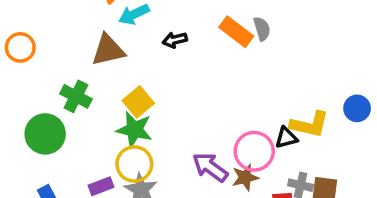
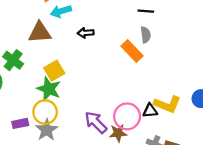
orange rectangle: (236, 32) -> (132, 51), moved

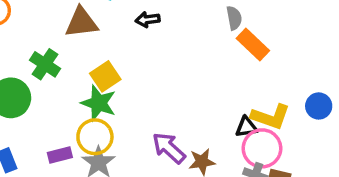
orange rectangle: (132, 51) -> (253, 44), moved
pink circle: (127, 116) -> (262, 148), moved

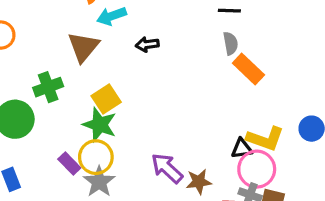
brown triangle: (81, 22) -> (83, 47), turned -44
green cross: (45, 64) -> (48, 87), turned 36
purple rectangle: (60, 155) -> (69, 164), moved, turned 60

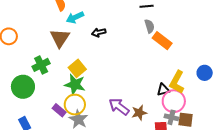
yellow L-shape: (265, 139) -> (177, 82), turned 105

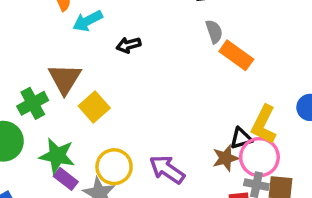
brown triangle: (60, 38) -> (65, 79), moved
green star: (75, 84) -> (57, 156), moved
yellow circle: (75, 105) -> (114, 167), moved
brown star: (139, 113) -> (226, 158), moved

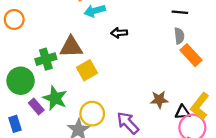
brown triangle: (65, 79) -> (71, 47), turned 45
brown star: (226, 158) -> (159, 100), moved
purple rectangle: (66, 179) -> (36, 106), moved

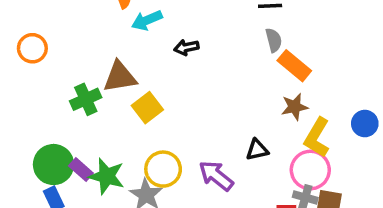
green circle: (21, 81) -> (54, 165), moved
green star: (55, 98) -> (107, 176), moved
brown star: (159, 100) -> (295, 107), moved
black triangle: (182, 112) -> (257, 150), moved

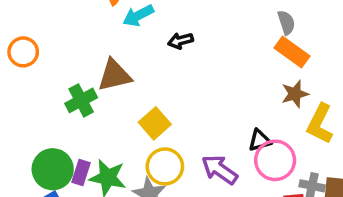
gray semicircle: (274, 40) -> (286, 23), moved
yellow square: (147, 108) -> (155, 123), moved
purple rectangle: (81, 170) -> (81, 172), turned 70
pink circle: (310, 170) -> (275, 160), moved

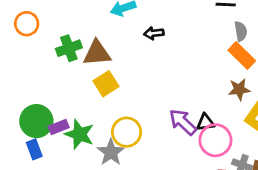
green cross: (81, 100) -> (69, 48), moved
yellow square: (155, 123) -> (106, 84), moved
purple arrow: (220, 170) -> (183, 122), moved
purple rectangle: (81, 172) -> (59, 127), turned 42

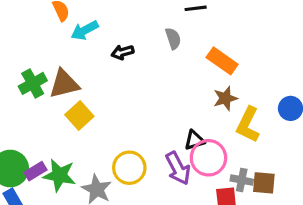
gray semicircle: (241, 31) -> (173, 38), moved
purple arrow: (183, 122) -> (178, 168), moved, turned -152
yellow circle: (127, 132) -> (129, 168), moved

